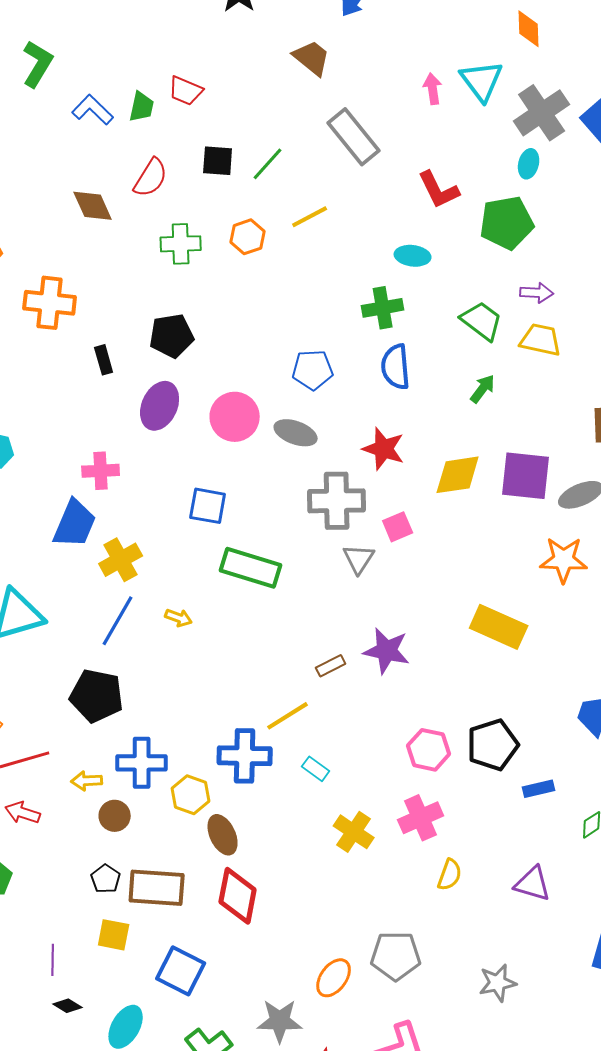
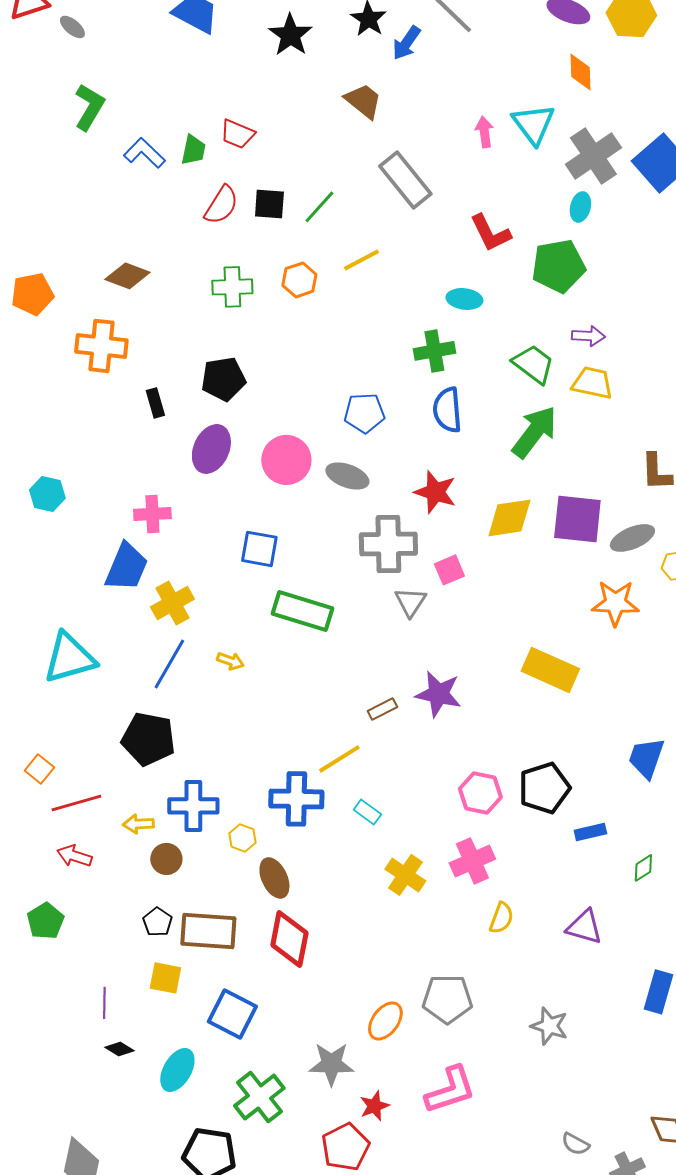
red semicircle: (151, 178) -> (221, 205), moved
brown diamond: (93, 206) -> (127, 276), moved, turned -45
green arrow: (483, 389) -> (534, 432), size x1.8
yellow hexagon: (191, 795) -> (242, 838), size x0.7
gray star: (498, 983) -> (549, 1026), turned 30

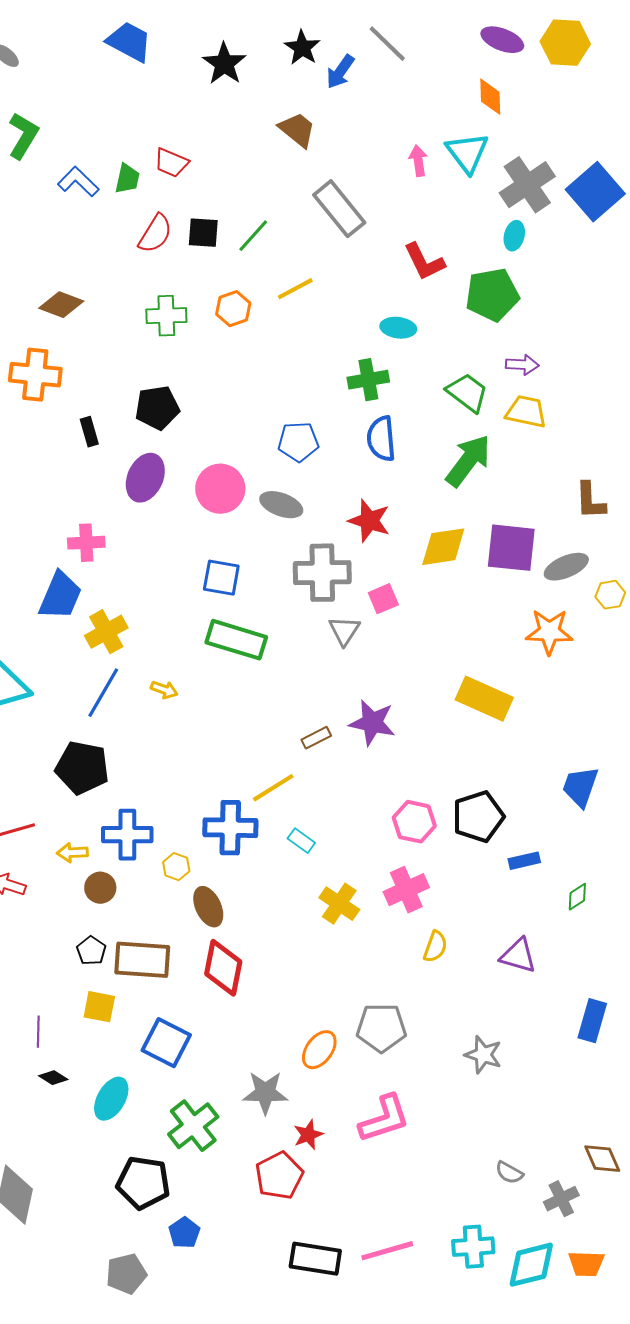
orange diamond: (580, 72) -> (490, 97), moved
blue square: (259, 549) -> (221, 578), moved

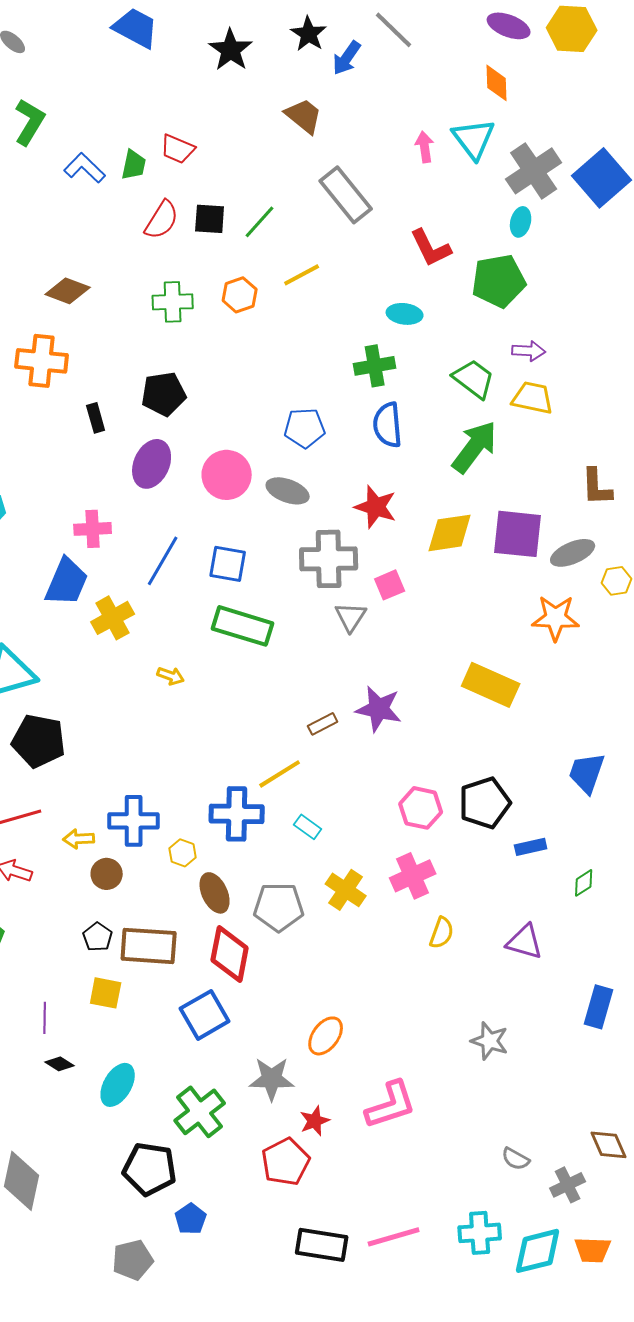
blue line: (103, 693) -> (163, 561), moved
black pentagon: (82, 768) -> (39, 741), moved
gray pentagon: (381, 1028) -> (279, 907), moved
blue square: (166, 1043) -> (205, 1015), moved, turned 33

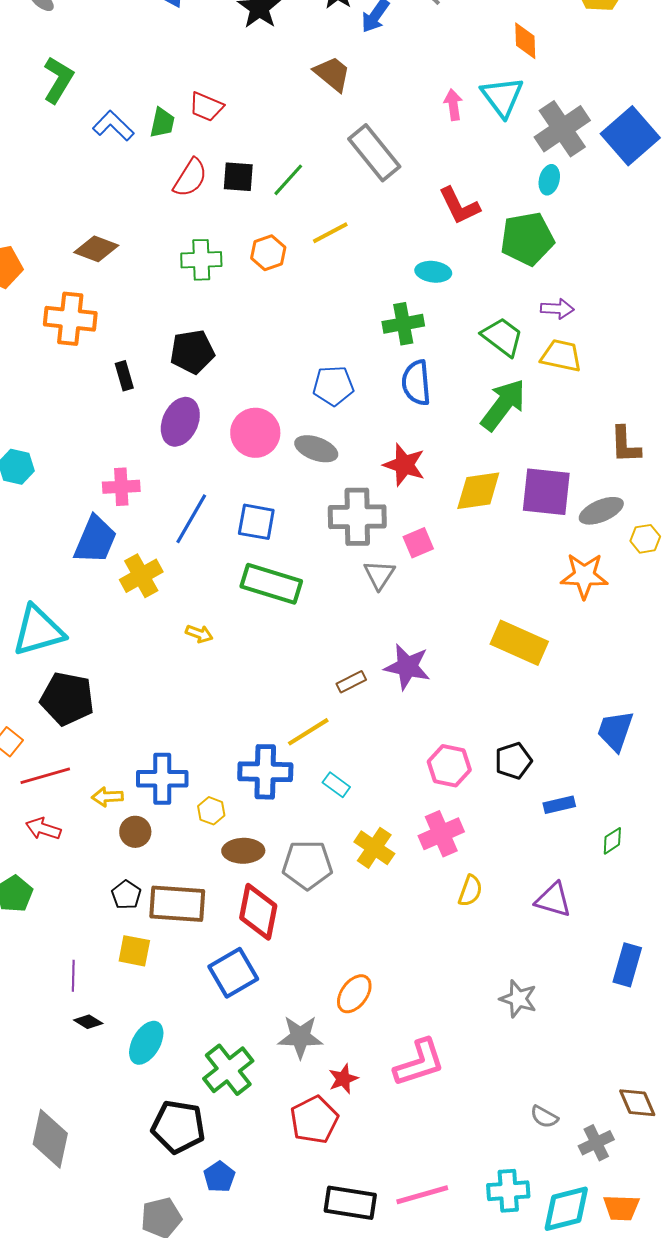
black pentagon: (485, 803) -> (513, 761), size x0.7
brown ellipse: (215, 893) -> (243, 851), turned -66

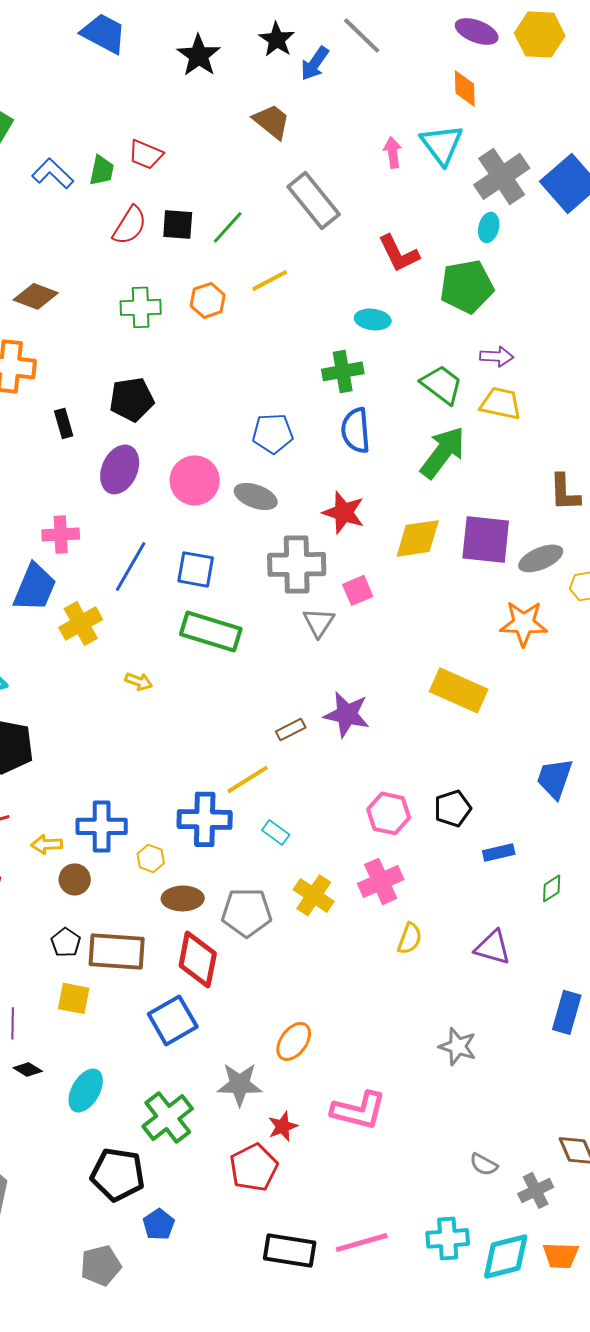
pink L-shape: (419, 1063) -> (359, 1110), turned 32

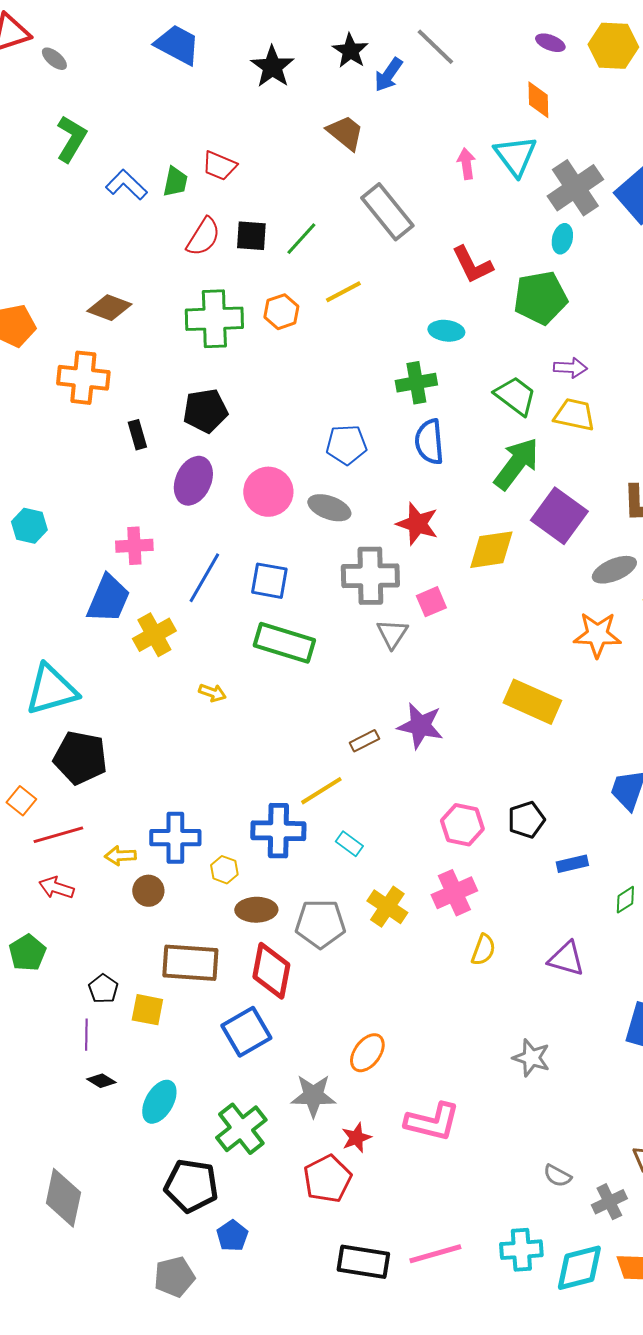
purple ellipse: (477, 31) -> (550, 43), size x0.7
green cross: (141, 307) -> (214, 319), size x1.4
purple square: (486, 539) -> (559, 516), moved, turned 30
black pentagon: (66, 942) -> (103, 989), moved

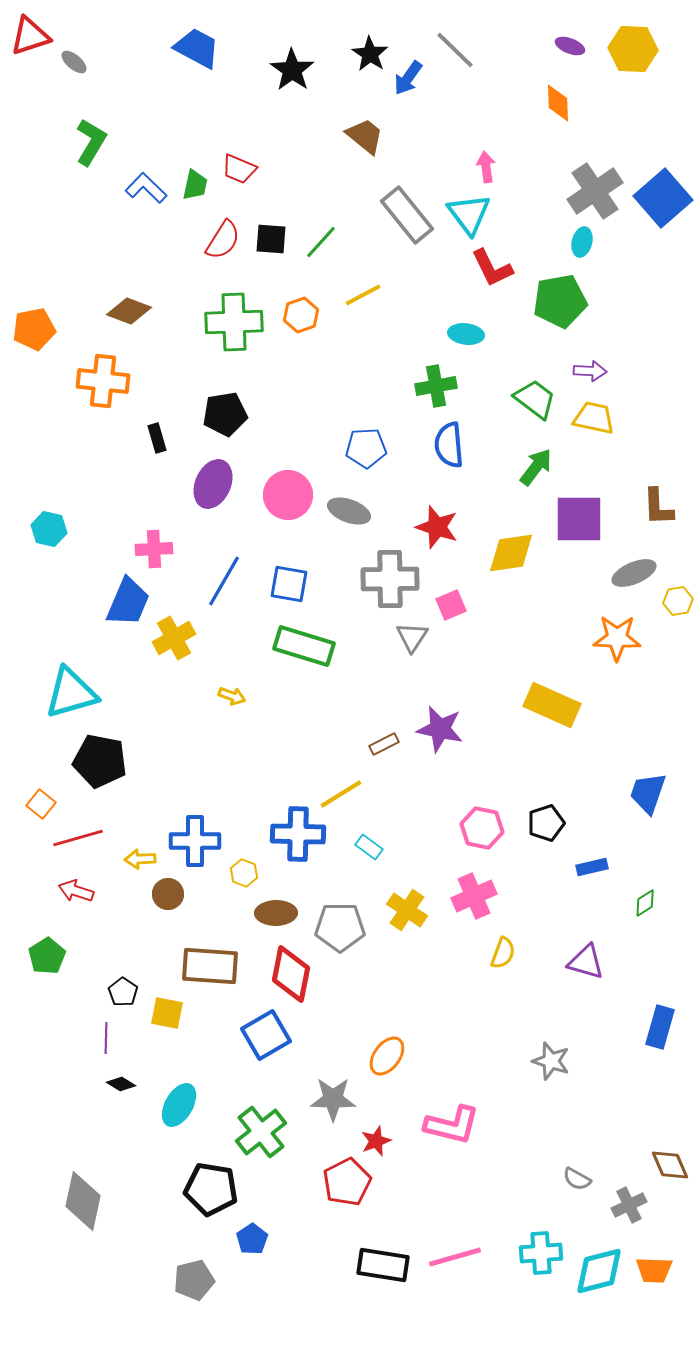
cyan triangle: (515, 156) -> (469, 214), moved
green arrow: (516, 464) -> (536, 467), size x0.7
purple square: (559, 516) -> (579, 519), turned -36

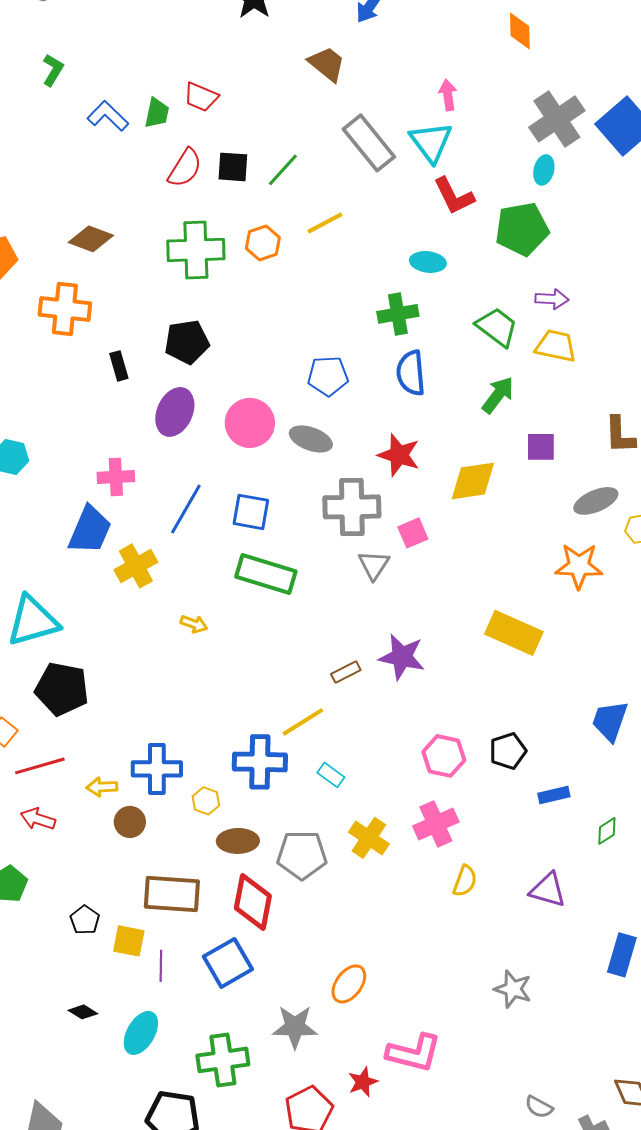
green L-shape: (91, 142) -> (53, 70), size x0.7
purple square: (579, 519) -> (541, 447), size x0.6
purple line: (106, 1038) -> (161, 966), moved
green cross: (261, 1132) -> (223, 1060), turned 30
red star: (376, 1141) -> (363, 1082), moved

